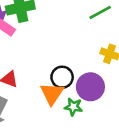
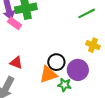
orange triangle: (52, 94) -> (48, 74), turned 36

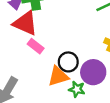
pink rectangle: (15, 23) -> (36, 46), moved
red triangle: (16, 63) -> (25, 23), moved, size x1.6

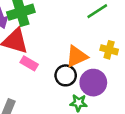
orange triangle: (58, 76) -> (77, 56), moved

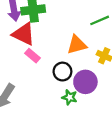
orange triangle: (77, 56) -> (77, 45), moved

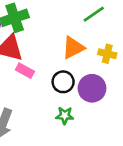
green star: (70, 97) -> (65, 116), moved

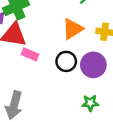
green star: (65, 116) -> (90, 103), moved

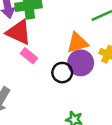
purple circle: (93, 65) -> (81, 63), moved

